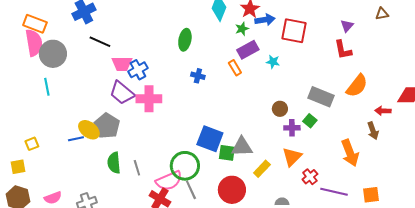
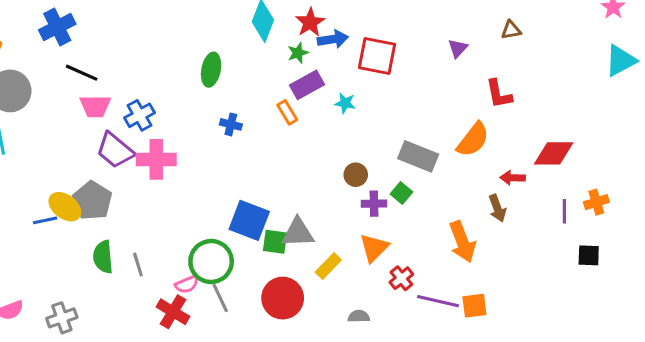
red L-shape: (343, 50) -> (499, 94), moved
pink trapezoid: (122, 64) -> (95, 106), moved
pink semicircle: (169, 181) -> (187, 284), size x0.6
orange square: (371, 195) -> (474, 306), moved

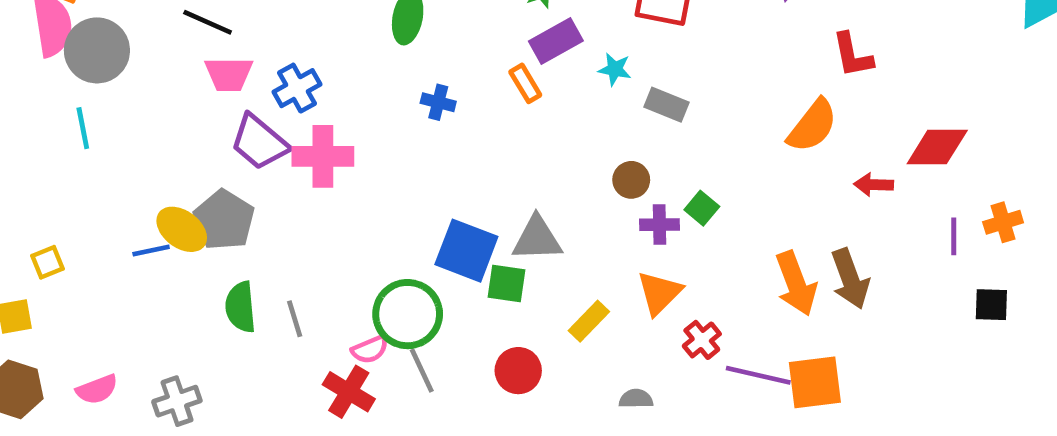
gray rectangle: (418, 156) -> (667, 105), moved, size x0.7
brown arrow: (497, 208) -> (850, 279), moved, size x1.4
gray triangle: (298, 233) -> (537, 239), moved
red circle: (283, 298) -> (518, 371), size x0.7
orange square: (474, 306) -> (815, 382), size x1.4

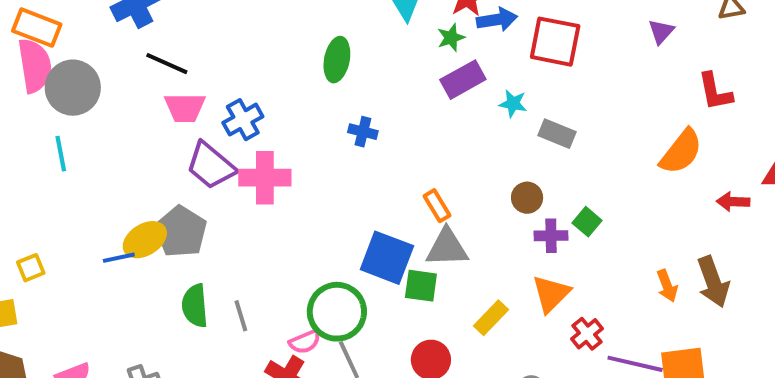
orange rectangle: (525, 83) -> (437, 206), moved
yellow ellipse: (182, 229) -> (145, 240), turned -69
orange arrow: (796, 283) -> (667, 286), size x0.6

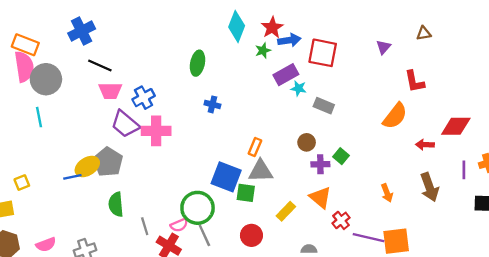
purple rectangle: (463, 80) -> (286, 75), moved
orange rectangle: (437, 206) -> (255, 147), turned 54
brown arrow: (713, 282) -> (429, 187), moved
orange triangle: (551, 294) -> (320, 197), turned -35
gray line: (241, 316) -> (145, 226), moved

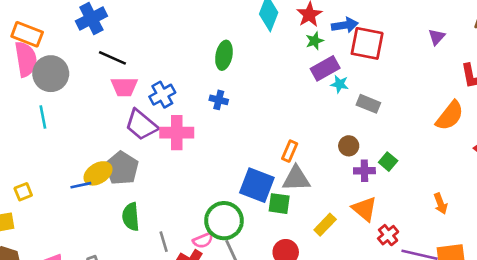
blue arrow: (289, 40) -> (345, 25), moved
green star: (263, 51) -> (315, 41), moved
blue cross: (212, 104) -> (219, 100), moved

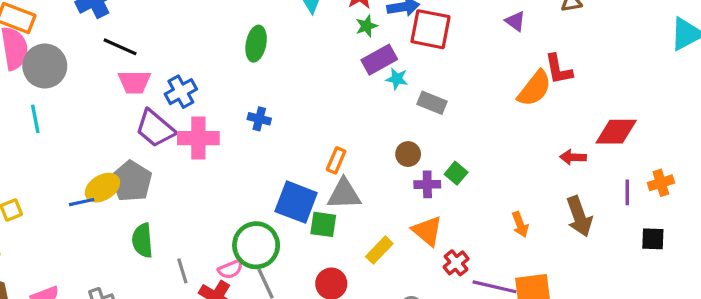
purple triangle: (437, 37) -> (515, 21), turned -36
blue cross: (219, 100) -> (259, 119), moved
orange semicircle: (450, 116) -> (534, 88), moved

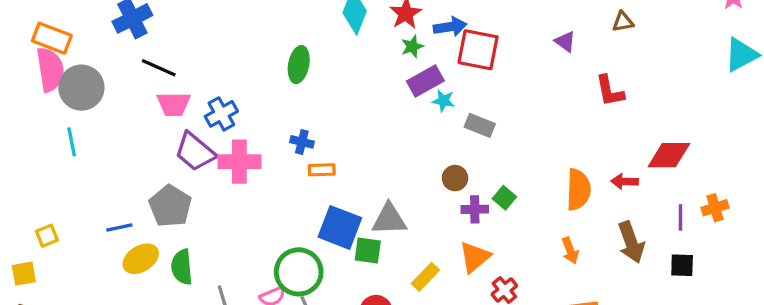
orange semicircle: (534, 88) -> (578, 190), moved, turned -36
orange rectangle: (336, 160) -> (322, 170), moved, turned 65
yellow ellipse: (102, 188) -> (141, 259), moved
orange triangle: (427, 231) -> (475, 257), turned 40
black square: (653, 239) -> (682, 265), moved

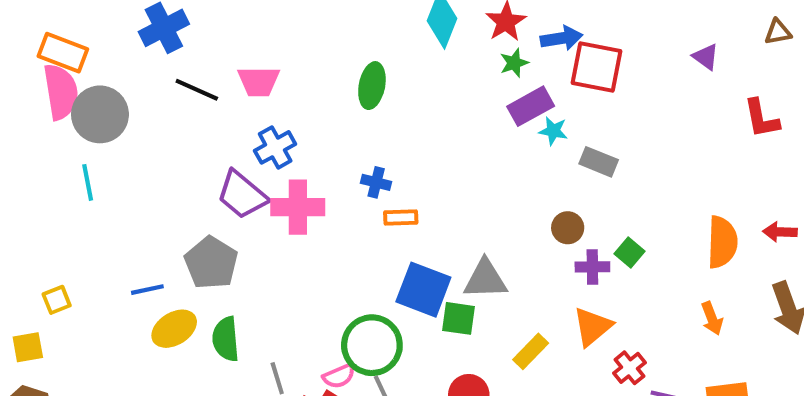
pink trapezoid: (174, 104) -> (259, 81), moved

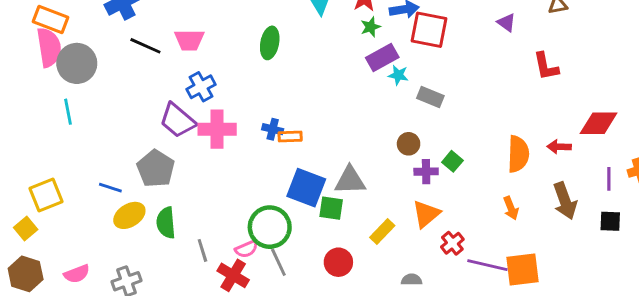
blue cross: (376, 182) -> (273, 129), moved
blue line: (147, 290) -> (110, 188), turned 30
yellow square: (57, 300) -> (46, 195), size x1.6
yellow square: (28, 347) -> (26, 229), turned -30

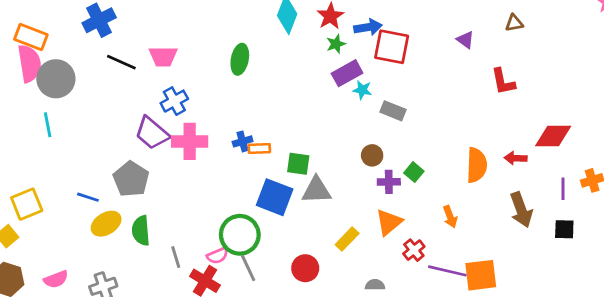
blue cross: (273, 129) -> (243, 141), turned -30
green square: (331, 208) -> (298, 164), moved
orange arrow: (511, 208) -> (450, 217), moved

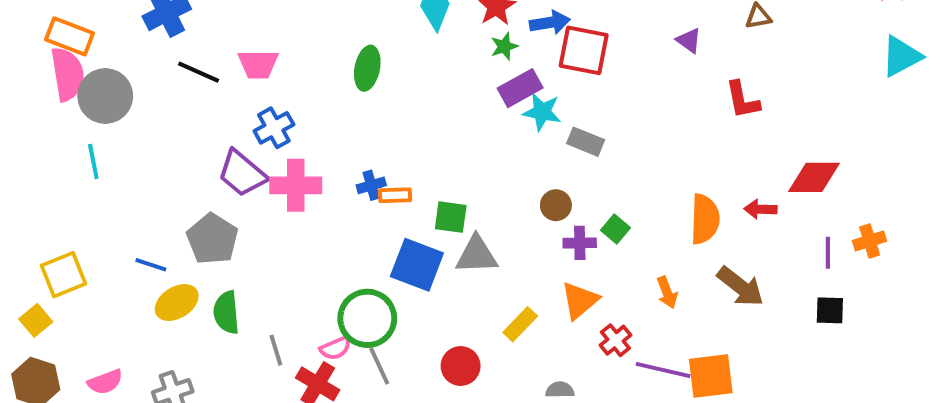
cyan star: (362, 90) -> (542, 112), size x1.4
brown arrow: (521, 210) -> (741, 287), moved, turned -32

